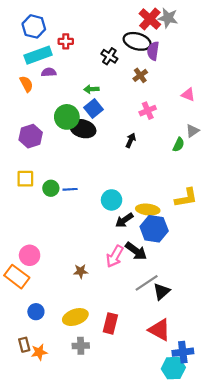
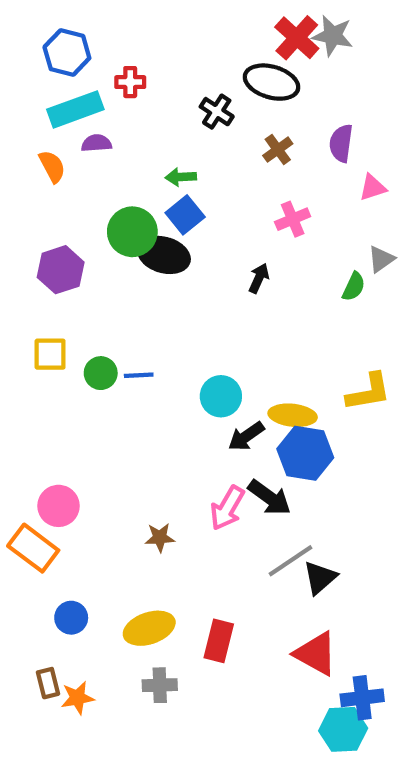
purple semicircle: (153, 51) -> (341, 143), moved
pink triangle: (188, 95) -> (373, 187), turned -40

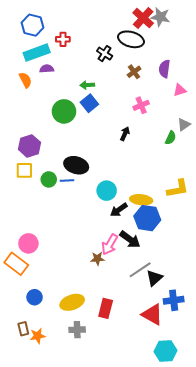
black ellipse: (164, 255) -> (76, 165), moved
purple hexagon: (61, 270) -> (29, 146), moved
brown star: (160, 538) -> (97, 259), moved
blue cross: (362, 698) -> (174, 300), moved

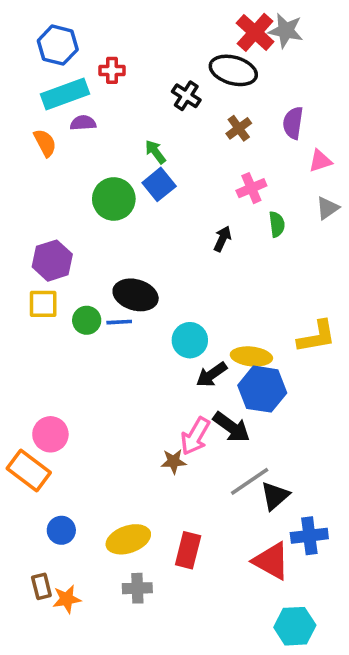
green arrow: (87, 85) -> (155, 152), turned 56
gray triangle: (184, 125) -> (327, 208), moved
green semicircle: (171, 138) -> (277, 224), moved, turned -32

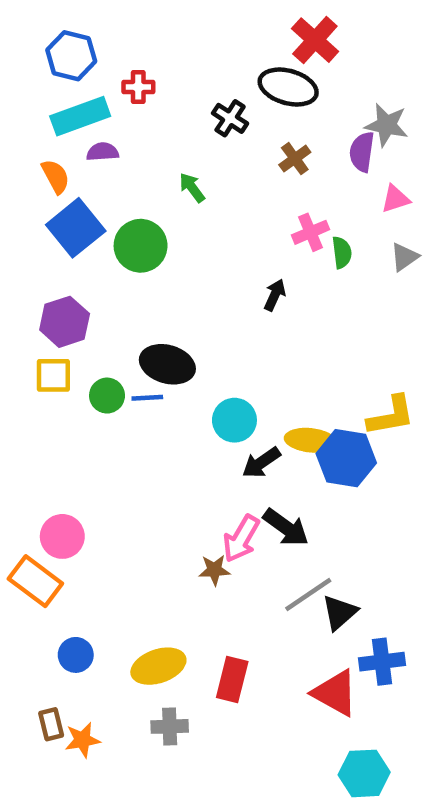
gray star: (286, 31) -> (387, 125), moved
blue square: (159, 184) -> (76, 228), moved, size x1.4
green semicircle: (277, 224) -> (342, 252), moved
blue hexagon: (262, 389) -> (346, 458), moved

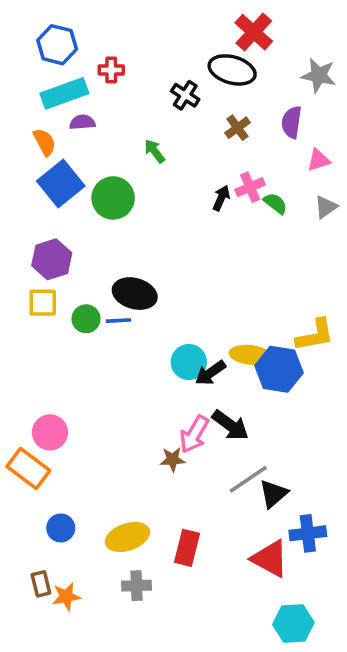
gray star: (387, 125) -> (319, 75), moved
green semicircle: (342, 252) -> (275, 203), turned -45
black arrow: (275, 295) -> (221, 198), moved
cyan circle: (234, 420) -> (189, 362), moved

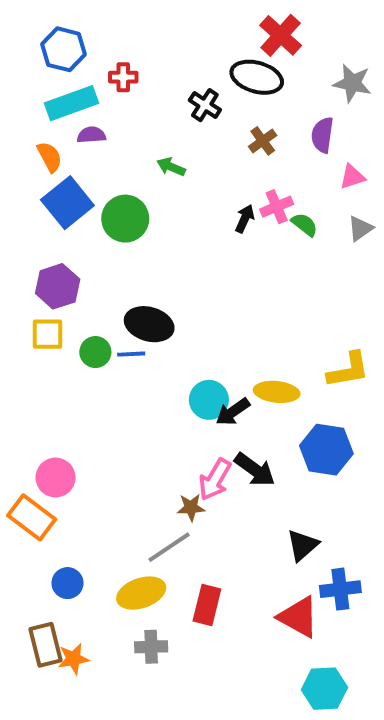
green arrow: (155, 151) -> (171, 167), turned -30
blue hexagon: (279, 369) -> (326, 450), moved
gray line: (248, 479) -> (169, 547), moved
brown rectangle: (41, 584) -> (46, 645), size x1.5

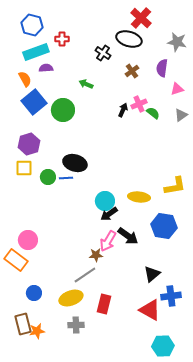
black arrow: (233, 412) -> (109, 214), moved

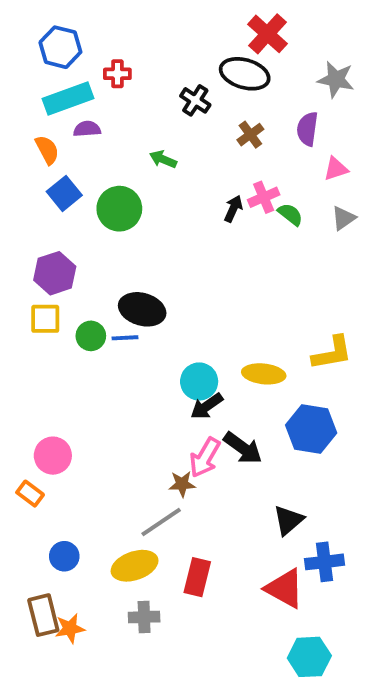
blue square: (34, 102) -> (64, 193), size x0.7
orange rectangle: (16, 260) -> (30, 494), size x0.6

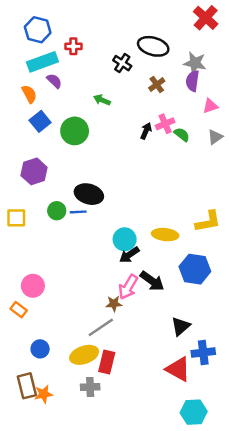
red cross: (267, 34) -> (206, 18), moved
gray star: (336, 79) -> (195, 63), moved
purple semicircle: (87, 129) -> (54, 81), turned 49
yellow square: (45, 319) -> (16, 218), moved
red rectangle: (197, 577) -> (107, 362), moved

